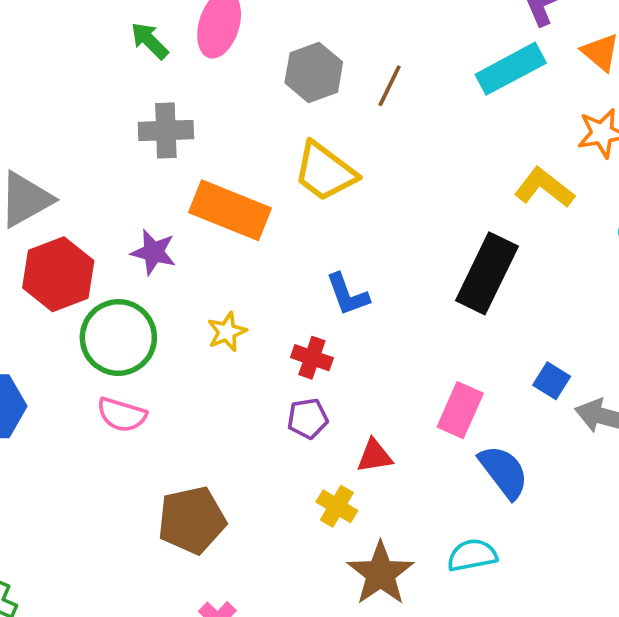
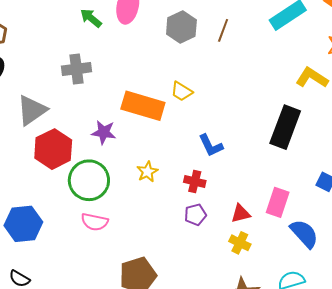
gray cross: (166, 131) -> (76, 69), moved
yellow trapezoid: (325, 172) -> (182, 91), moved, size x0.6
red triangle: (375, 456) -> (241, 214), moved
yellow cross: (337, 506) -> (240, 243), moved

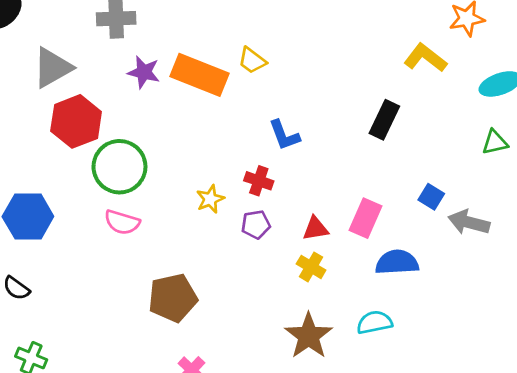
black rectangle: (285, 127) -> (384, 120), size x0.7
purple star: (104, 132) -> (144, 72), moved
yellow star: (147, 172) -> (210, 199), moved
blue semicircle: (304, 234) -> (397, 262), turned -56

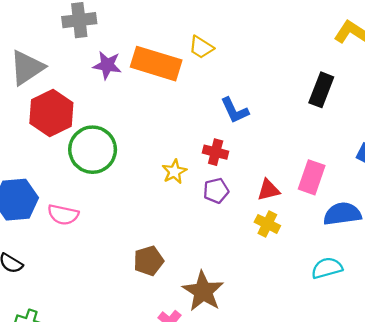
pink semicircle: (122, 222) -> (63, 215), moved
brown pentagon: (173, 298) -> (148, 261), size x0.7
brown star: (309, 336) -> (203, 291), moved

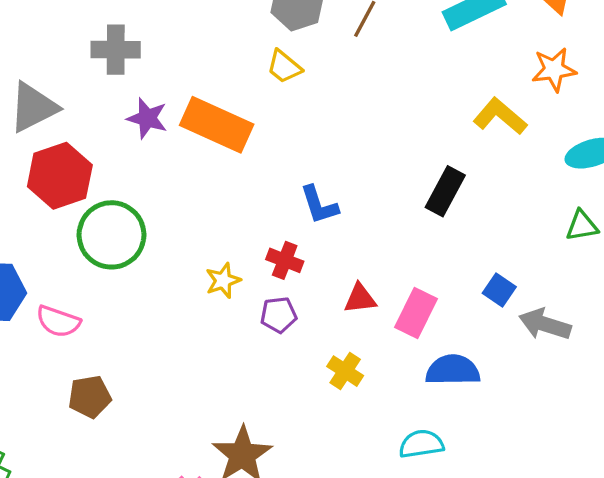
yellow trapezoid: (201, 47) -> (284, 67), moved
red triangle: (269, 190) -> (360, 299), moved
brown pentagon: (148, 261) -> (90, 397), moved

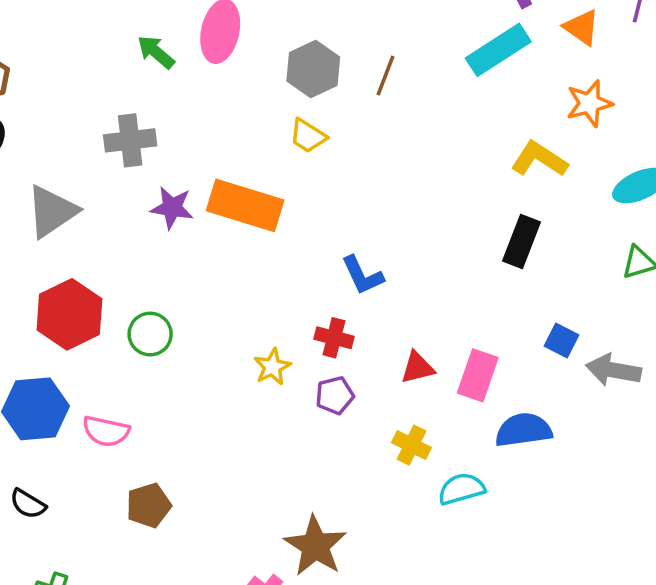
red hexagon: (60, 176) -> (69, 314), moved
black rectangle: (445, 191) -> (522, 241), moved
green circle: (111, 235) -> (150, 334), size x0.6
cyan semicircle: (421, 444) -> (461, 489), moved

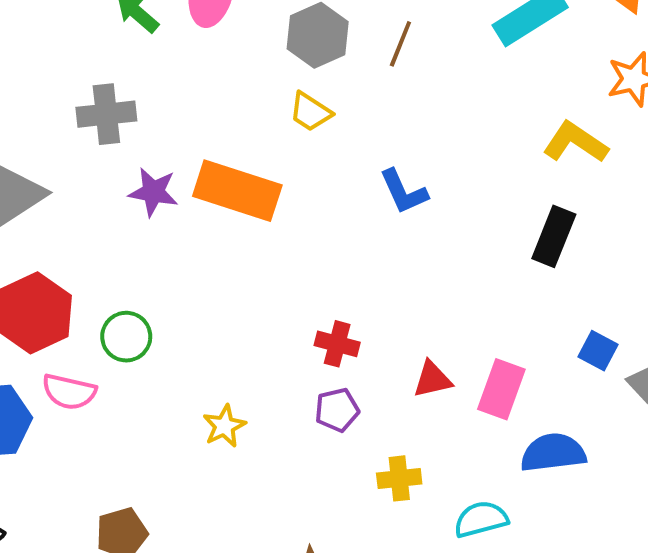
blue L-shape: (362, 275) -> (404, 192), moved
yellow star: (272, 367) -> (224, 426), moved
pink semicircle: (106, 431) -> (69, 392), moved
yellow cross: (411, 445) -> (399, 478), moved, turned -33

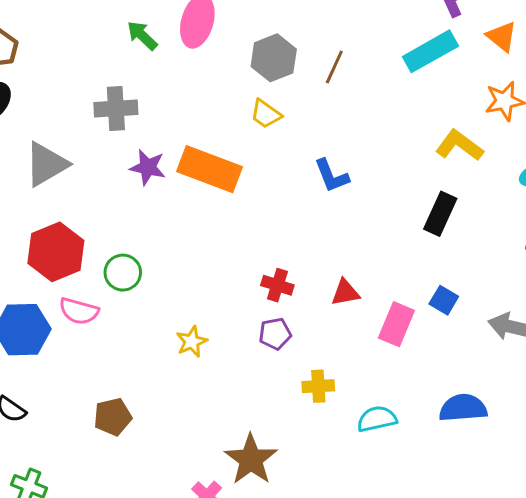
blue square: (598, 351) -> (444, 300), moved
red triangle: (432, 379) -> (345, 293), moved
blue semicircle: (553, 453) -> (463, 408), moved

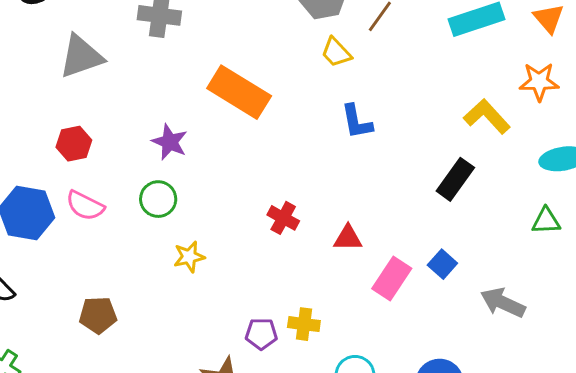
yellow trapezoid: (266, 114) -> (336, 52), moved
purple star: (148, 167) -> (170, 142), moved
red hexagon: (56, 252) -> (74, 144), size x0.6
green circle: (123, 273) -> (158, 199), moved
purple pentagon: (275, 334) -> (261, 334), moved

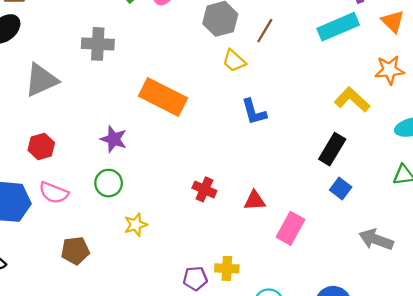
blue square: (442, 264) -> (341, 188), moved
brown pentagon: (98, 315) -> (75, 251), moved

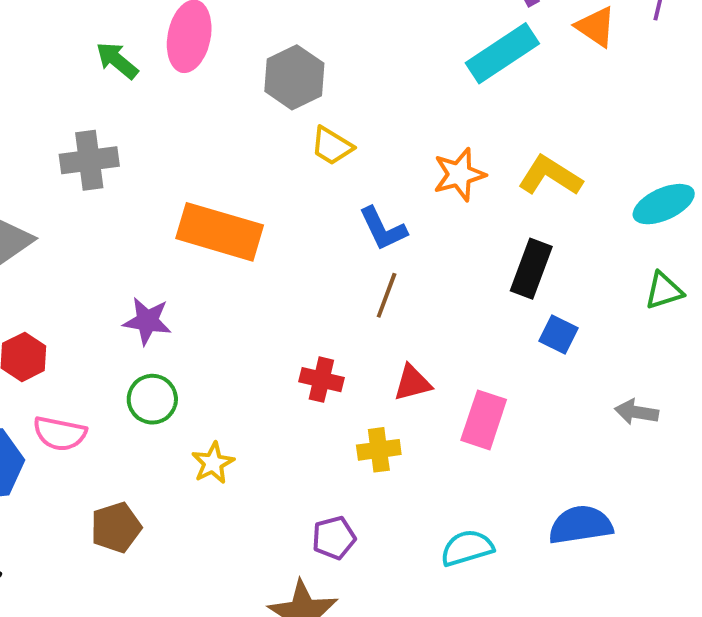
brown line: (265, 31) -> (387, 295), moved
orange star: (390, 70) -> (459, 175), moved
gray arrow: (376, 240) -> (637, 412), size x0.7
yellow cross: (227, 268) -> (379, 450), moved

